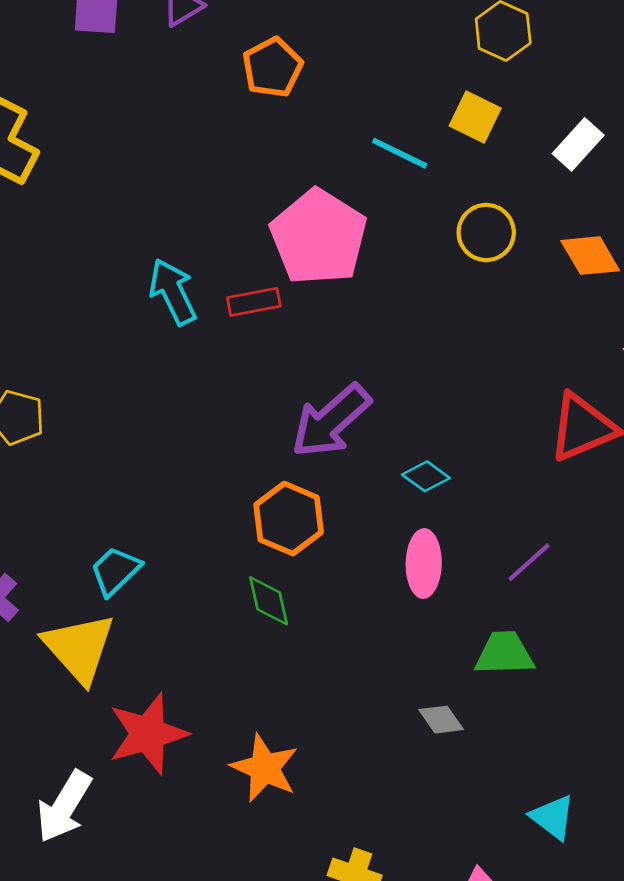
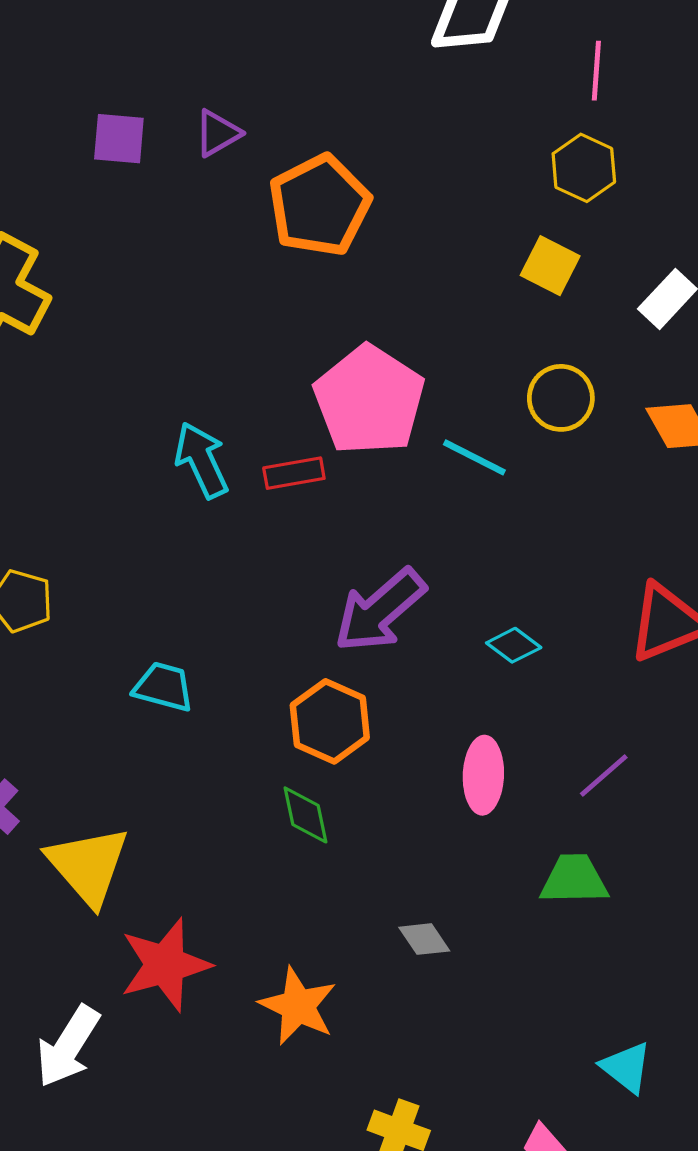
orange pentagon: (272, 67) -> (319, 205), size x1.5
cyan line: (400, 153) -> (474, 457), moved
cyan diamond: (426, 476) -> (514, 645), moved
cyan trapezoid: (115, 571) -> (164, 687), moved, turned 58
gray diamond: (441, 720) -> (424, 939), moved

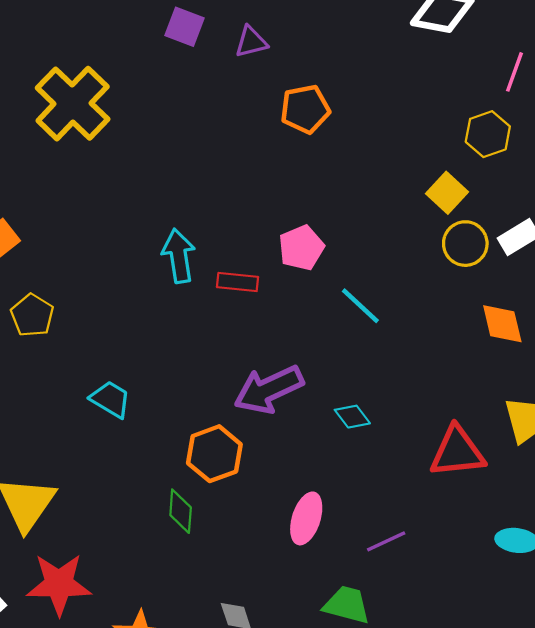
orange pentagon: (319, 205) -> (305, 109), size x0.7
yellow circle: (561, 398) -> (465, 244), moved
pink pentagon: (369, 400) -> (301, 248), size x0.6
cyan diamond: (514, 645) -> (352, 417), moved

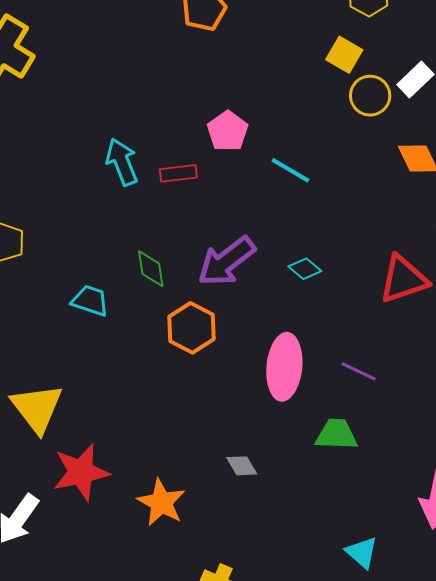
green diamond: (181, 511) -> (151, 269), moved
pink ellipse: (306, 518) -> (284, 367), size x1.4
purple line: (386, 541) -> (359, 371), turned 63

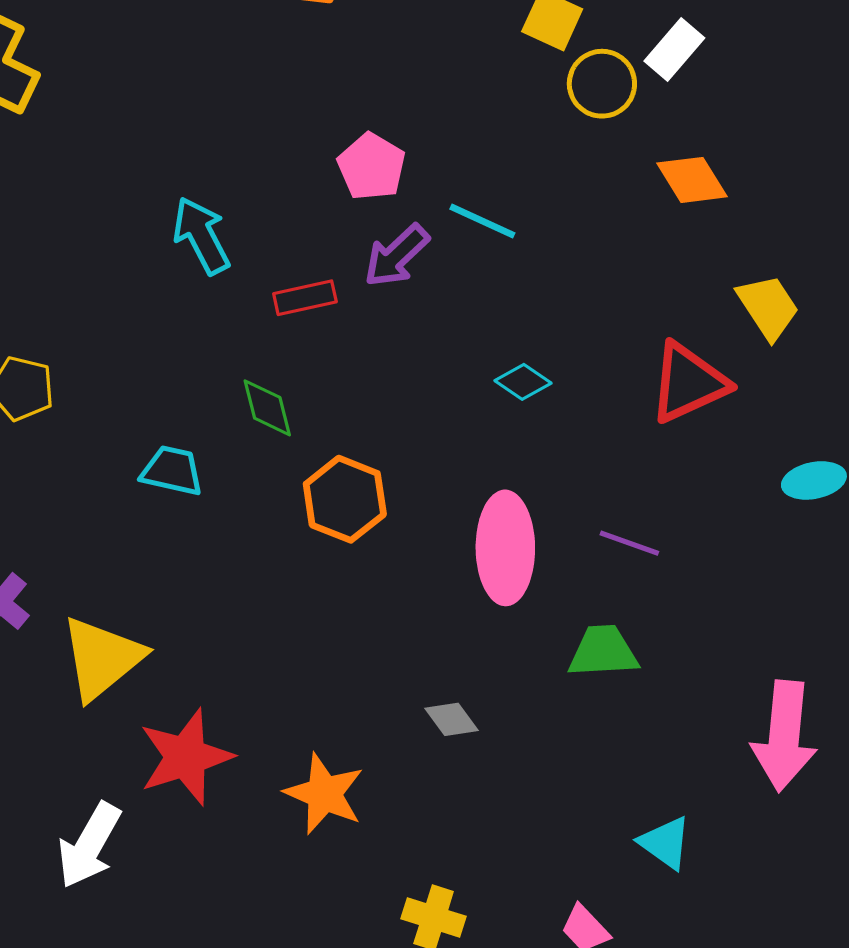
red rectangle: (178, 173) -> (305, 298), moved
purple arrow: (227, 261) -> (396, 256), moved, size x0.7
yellow triangle: (37, 408) -> (102, 658), turned 34

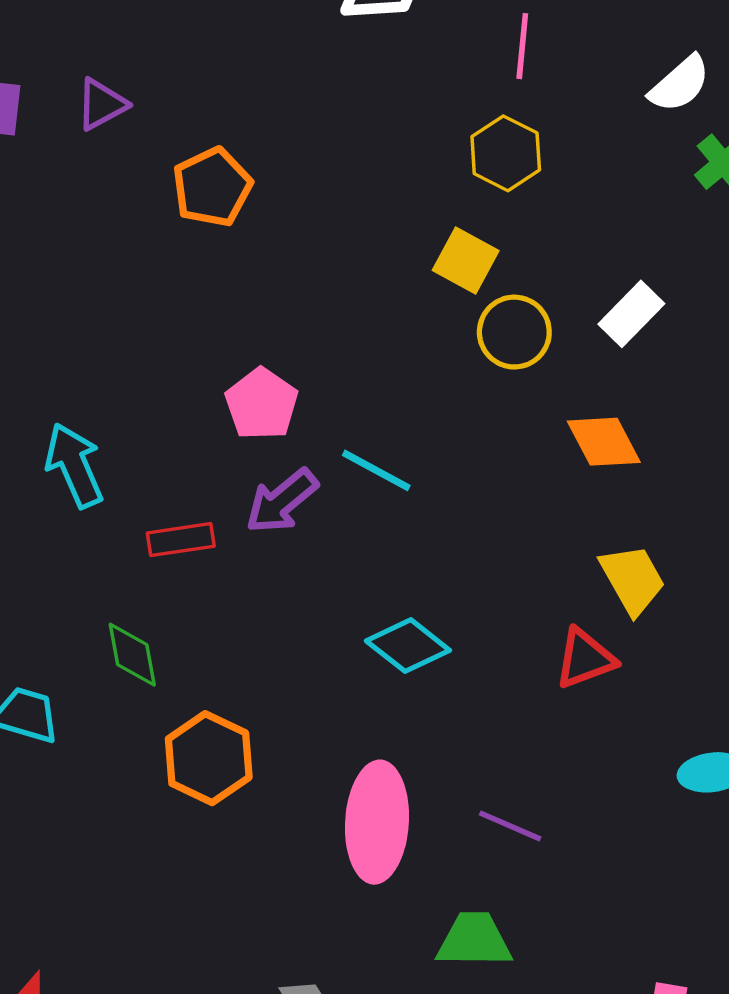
white rectangle: (674, 49) -> (631, 314), moved
yellow trapezoid: (768, 307) -> (632, 579), moved
cyan diamond: (523, 382) -> (408, 646), size x1.4
red triangle: (688, 383) -> (585, 659), size x0.7

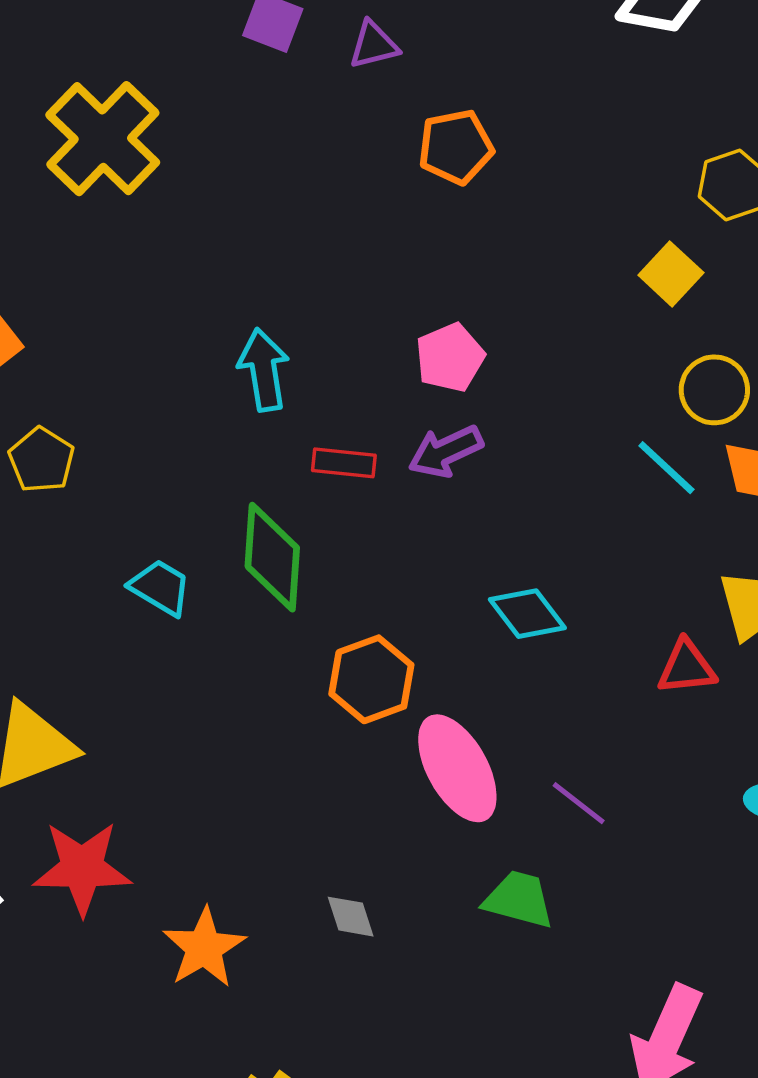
yellow circle: (514, 332) -> (714, 390), moved
cyan line: (376, 470) -> (666, 468), moved
green diamond: (132, 655) -> (272, 557), size x1.6
orange hexagon: (209, 758) -> (371, 679), moved
pink ellipse: (377, 822) -> (457, 768), turned -47

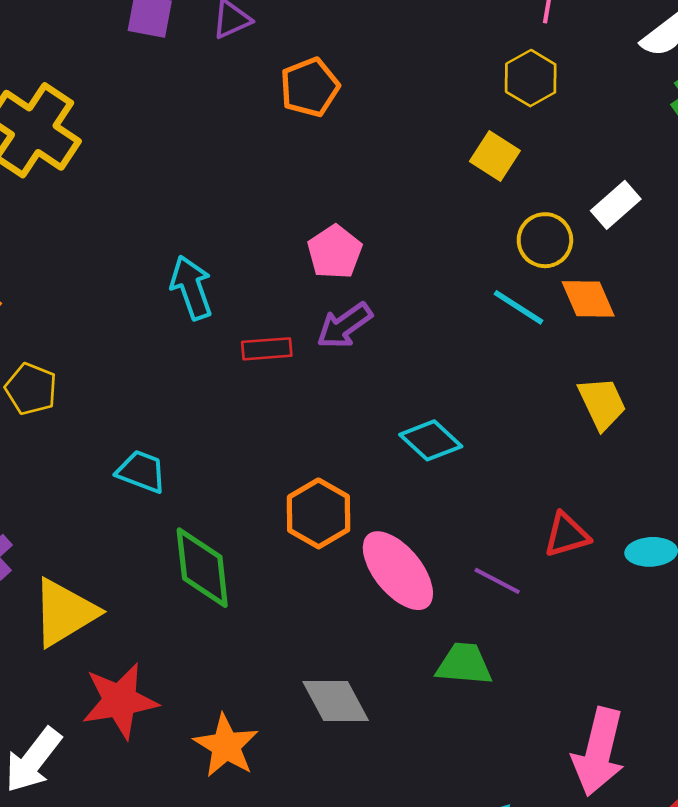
green diamond: (272, 557) -> (202, 568), moved
red triangle: (687, 667) -> (567, 535), moved
gray diamond: (351, 917) -> (336, 701), size x1.6

